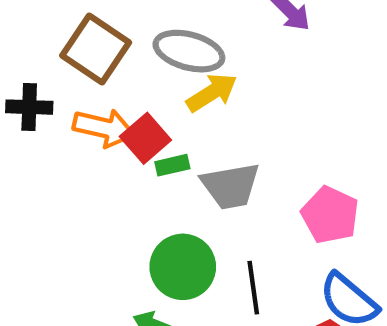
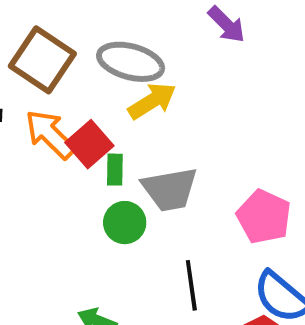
orange arrow: (104, 128) -> (50, 134), turned -148
green rectangle: (172, 165) -> (115, 170), turned -76
green circle: (183, 267) -> (125, 223), moved, size x0.7

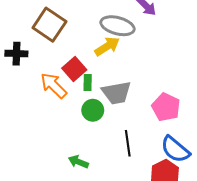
gray ellipse: (131, 62) -> (118, 26), moved
orange arrow: (50, 134) -> (54, 86), moved

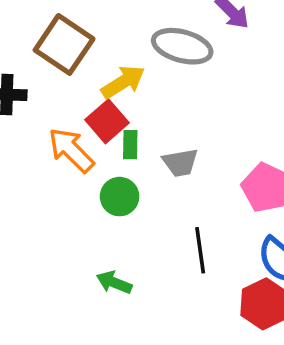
yellow arrow: (107, 46) -> (123, 82), moved
gray trapezoid: (116, 93) -> (180, 163), size x0.7
green circle: (93, 110) -> (120, 197), moved

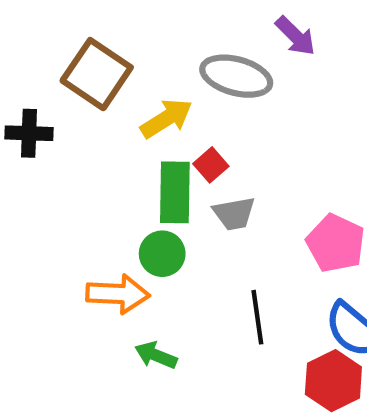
red square: (107, 121) -> (211, 165), moved, size x0.7
green rectangle: (130, 145) -> (175, 192), size x1.8
orange arrow: (71, 150) -> (118, 294), moved, turned 138

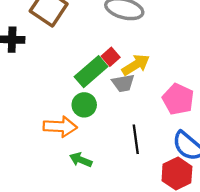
yellow arrow: (166, 118) -> (136, 65), moved
green rectangle: (175, 192) -> (91, 72), turned 48

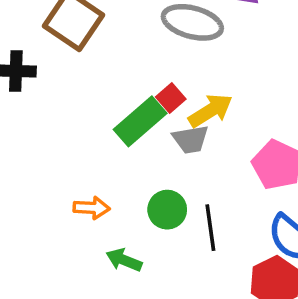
green circle: (84, 105) -> (167, 210), moved
orange arrow: (60, 127) -> (92, 208), size x0.7

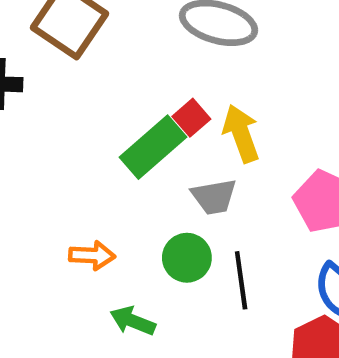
yellow arrow: (210, 111) -> (241, 134), turned -78
gray trapezoid: (191, 139) -> (214, 197), moved

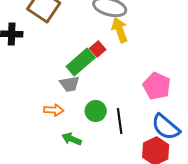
yellow arrow: (241, 134) -> (120, 30), moved
gray trapezoid: (214, 197) -> (70, 84), moved

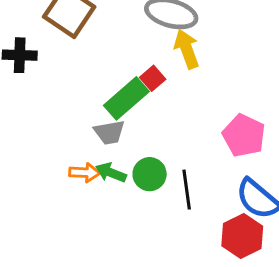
green arrow: (72, 139) -> (111, 173), moved

